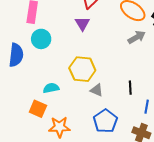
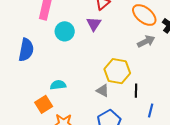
cyan circle: (41, 39) -> (65, 31), moved
yellow hexagon: (82, 69) -> (117, 71), moved
orange square: (38, 109) -> (44, 104), turned 30

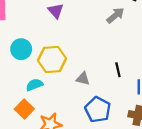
cyan circle: (65, 31) -> (21, 49), moved
yellow hexagon: (117, 71) -> (52, 59), moved

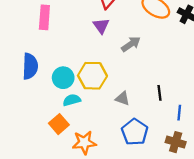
gray arrow: (115, 15) -> (131, 44), moved
cyan circle: (21, 49) -> (63, 78), moved

